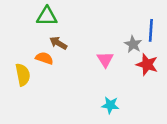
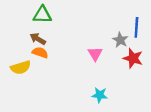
brown arrow: (58, 43) -> (38, 39), moved
yellow semicircle: (23, 75) -> (21, 67), turned 84

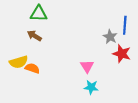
orange semicircle: (40, 53) -> (32, 68), moved
pink triangle: (95, 54) -> (87, 66), moved

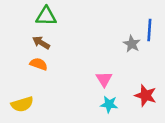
red star: (122, 54) -> (146, 95), moved
yellow semicircle: (19, 62) -> (22, 104), moved
orange semicircle: (32, 68) -> (39, 64), moved

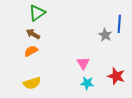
green triangle: (46, 16) -> (37, 13), turned -36
orange semicircle: (39, 64) -> (31, 51), turned -48
yellow semicircle: (22, 104) -> (32, 83), moved

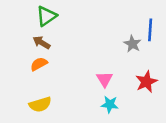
red star: (116, 76) -> (146, 82), moved, turned 30

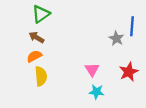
yellow semicircle: (40, 104) -> (41, 76), moved, turned -78

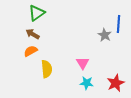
red star: (129, 72) -> (116, 83), moved
yellow semicircle: (41, 76) -> (47, 69), moved

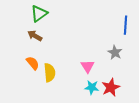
gray star: (105, 35) -> (115, 53), moved
orange semicircle: (31, 51) -> (33, 63), moved, turned 80
red star: (116, 83) -> (111, 87), moved

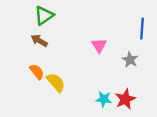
pink triangle: (88, 66) -> (99, 45), moved
yellow semicircle: (50, 73) -> (56, 82), turned -36

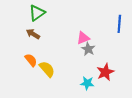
pink triangle: (99, 45) -> (83, 38), turned 40
gray star: (130, 60) -> (88, 49), moved
red star: (125, 99) -> (105, 72), moved

